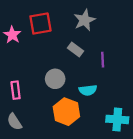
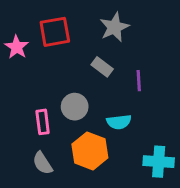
pink rectangle: (16, 90) -> (43, 122), moved
gray semicircle: (14, 122) -> (43, 163), moved

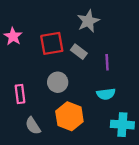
red square: (55, 32) -> (52, 43), moved
pink rectangle: (43, 122) -> (20, 94), moved
cyan semicircle: (119, 122) -> (106, 94), moved

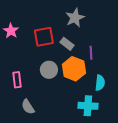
cyan semicircle: (106, 94) -> (100, 83), moved, turned -77
orange hexagon: (69, 116) -> (74, 69), moved
cyan cross: (122, 125) -> (88, 106), moved

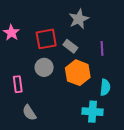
purple line: (91, 53) -> (102, 48), moved
gray circle: (49, 70) -> (44, 67), moved

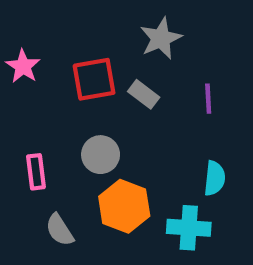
gray circle: (44, 67) -> (101, 155), moved
orange hexagon: (78, 73) -> (124, 206), moved

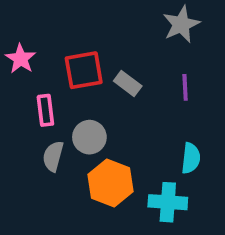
gray star: (161, 38) -> (181, 24), moved
pink rectangle: (36, 172) -> (45, 110), moved
gray semicircle: (60, 230) -> (53, 156), moved, turned 48

